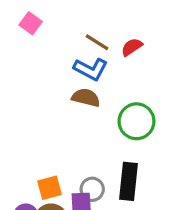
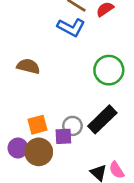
brown semicircle: (86, 98) -> (28, 66), moved
black rectangle: (129, 181) -> (102, 119), turned 40

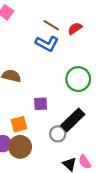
gray circle: (72, 126) -> (58, 134), moved
purple square: (63, 136) -> (41, 104), moved

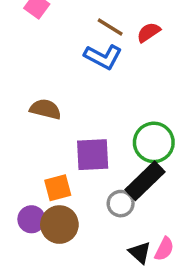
green circle: (78, 79) -> (154, 142), moved
purple square: (41, 104) -> (93, 155), size x1.5
pink semicircle: (85, 162) -> (164, 249), turned -120

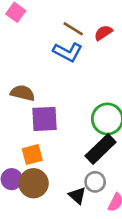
purple square: (93, 155) -> (44, 119), moved
gray circle: (121, 204) -> (95, 182), moved
black triangle: (140, 252) -> (77, 196), moved

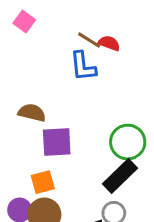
red semicircle: (103, 33) -> (109, 43), moved, turned 54
blue L-shape: (68, 52) -> (83, 66), turned 56

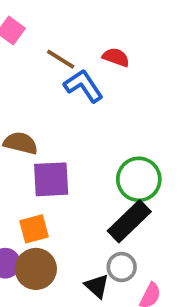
brown line: (89, 40) -> (61, 59), moved
blue L-shape: (83, 66) -> (84, 86), turned 152

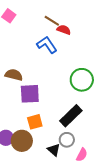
brown line: (61, 59) -> (52, 21), moved
green circle: (139, 179) -> (82, 80), moved
orange square: (34, 229) -> (35, 122), moved

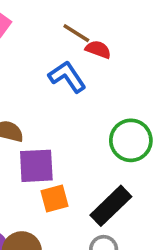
orange square: (35, 122) -> (54, 199), moved

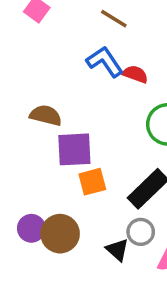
red semicircle: (98, 49) -> (135, 74), moved

